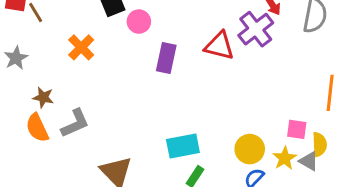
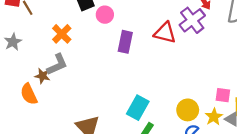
brown star: (43, 97) -> (42, 76), moved
gray L-shape: (75, 123) -> (57, 65), moved
cyan rectangle: (183, 146) -> (138, 108), turned -50

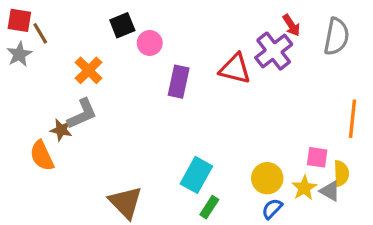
gray star: (13, 42) -> (19, 54), moved

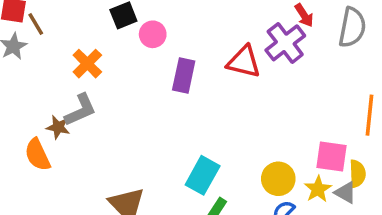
pink square: (317, 157) -> (332, 156), size x1.4

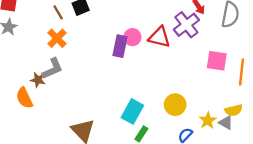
brown line: (36, 24) -> (58, 12), moved
pink circle: (153, 34) -> (132, 37), moved
pink square: (332, 156) -> (217, 61), moved
yellow semicircle: (357, 174) -> (234, 110), turned 78
yellow circle: (278, 179) -> (175, 105), moved

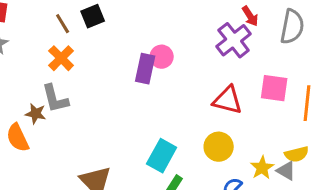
red triangle: (159, 37) -> (228, 100), moved
gray L-shape: (52, 69) -> (55, 99), turned 100

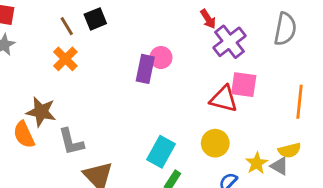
red arrow: (250, 16) -> (208, 19), moved
pink square: (274, 88) -> (244, 85), moved
gray L-shape: (55, 99) -> (71, 142), moved
brown star: (36, 114) -> (41, 112), size x1.5

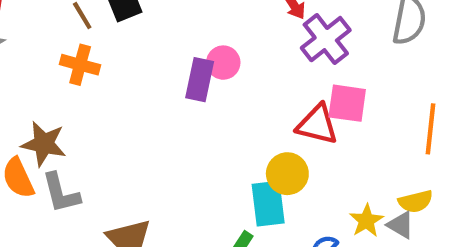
orange cross: (65, 59) -> (80, 65), turned -30
gray L-shape: (71, 142) -> (61, 193), moved
yellow circle: (215, 143) -> (287, 174), moved
cyan rectangle: (161, 152) -> (268, 204), moved, turned -36

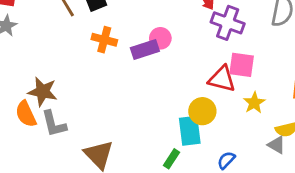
purple cross: (326, 39) -> (228, 23), turned -32
orange cross: (80, 65) -> (104, 40), moved
purple rectangle: (200, 80) -> (145, 50), turned 60
yellow star: (366, 221) -> (254, 103), moved

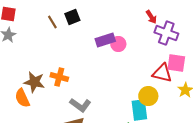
orange cross: (104, 40) -> (59, 77), moved
purple rectangle: (145, 50) -> (105, 40), moved
gray L-shape: (54, 124) -> (80, 105), moved, turned -40

